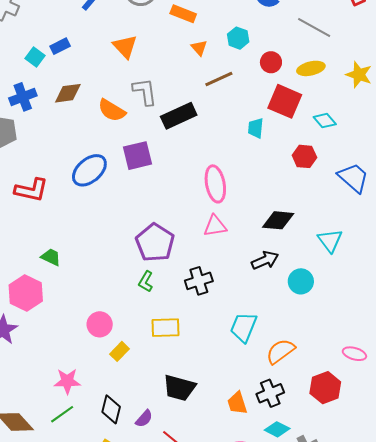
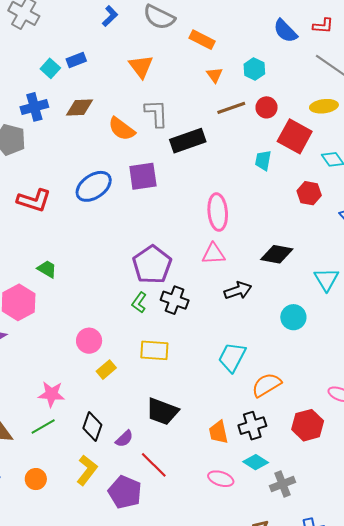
red circle: (271, 62) -> (267, 107), moved
black arrow: (265, 260) -> (238, 290), moved
black cross: (199, 281) -> (175, 300), moved, turned 32

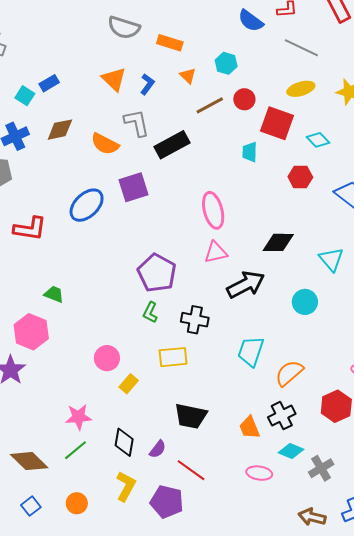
blue L-shape: (110, 16) -> (147, 84), moved
black arrow: (238, 290) -> (246, 285), size x1.4
black cross: (175, 300) -> (195, 320), moved

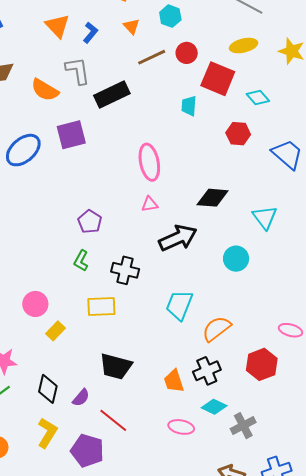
pink triangle: (216, 252) -> (150, 204), size x0.7
purple pentagon: (157, 273) -> (90, 222), size x0.6

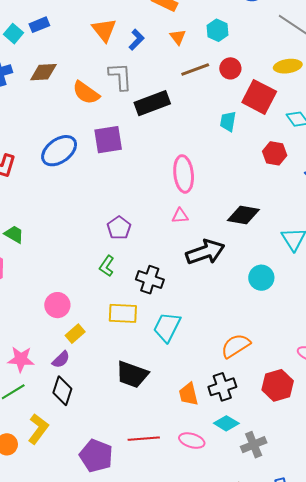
cyan trapezoid: (179, 305) -> (167, 327), moved
purple semicircle: (81, 398) -> (61, 360), moved
red line: (113, 420) -> (144, 439), moved, turned -48
yellow L-shape: (47, 433) -> (38, 429), moved

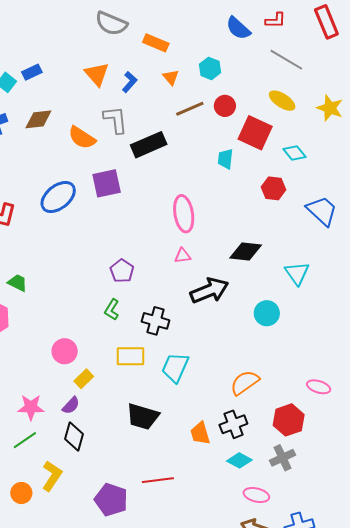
yellow ellipse: (288, 66) -> (282, 101), turned 44
pink ellipse: (192, 441) -> (256, 495), moved
gray cross: (254, 445) -> (282, 458), moved

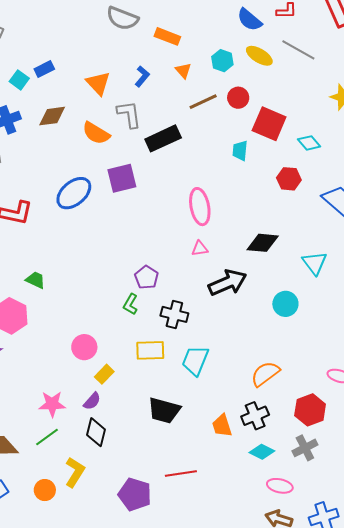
orange triangle: (97, 74) -> (98, 83), moved
yellow ellipse: (282, 101) -> (259, 56), moved
purple pentagon: (122, 271) -> (147, 277), moved

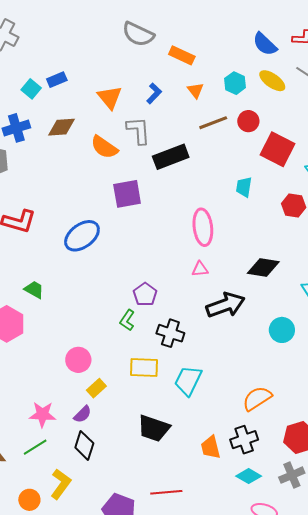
cyan trapezoid: (240, 151) -> (244, 187), moved
blue ellipse: (74, 193) -> (82, 236), moved

